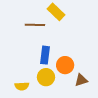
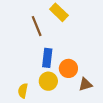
brown line: (35, 25) -> (37, 26), turned 66
yellow semicircle: (22, 86) -> (23, 91), turned 104

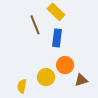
blue rectangle: (47, 58) -> (57, 38), moved

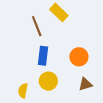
blue rectangle: (57, 38) -> (43, 56), moved
orange circle: (65, 65) -> (79, 57), moved

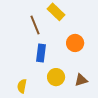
orange circle: (79, 57) -> (75, 43), moved
yellow circle: (48, 81) -> (56, 77), moved

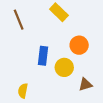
brown line: (35, 25) -> (19, 20), moved
yellow circle: (56, 77) -> (64, 67), moved

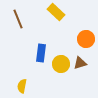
orange circle: (79, 45) -> (86, 39), moved
brown triangle: (85, 84) -> (80, 63), moved

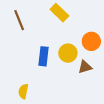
yellow circle: (61, 64) -> (68, 53), moved

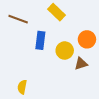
brown line: (19, 20) -> (18, 19), turned -48
blue rectangle: (43, 56) -> (40, 40), moved

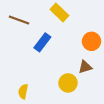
blue rectangle: (40, 40) -> (42, 42), turned 30
yellow circle: (65, 51) -> (68, 83), moved

